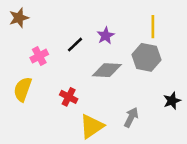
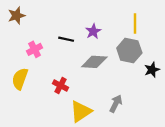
black line: (75, 45) -> (66, 39), turned 56
black star: (172, 101) -> (152, 70), moved

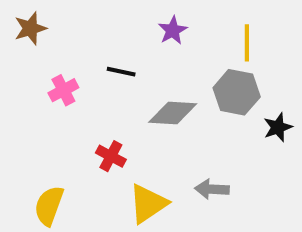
purple star: (93, 31) -> (173, 30), moved
yellow semicircle: (20, 79) -> (49, 206), moved
gray arrow: (116, 104) -> (212, 189), turned -114

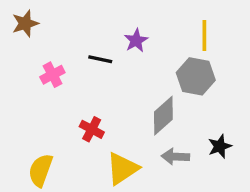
purple star: (173, 30) -> (136, 41), moved
gray diamond: (173, 113) -> (163, 116), moved, turned -45
black star: (278, 127) -> (220, 146), moved

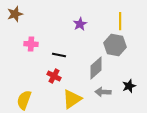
black line: (100, 59) -> (59, 55), moved
pink cross: (52, 75) -> (31, 44), turned 32

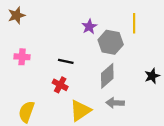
pink cross: (31, 44) -> (22, 57), moved
gray hexagon: (115, 45) -> (111, 42), moved
black star: (129, 86) -> (152, 76), moved

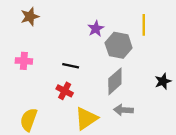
brown star: (16, 15) -> (30, 17), moved

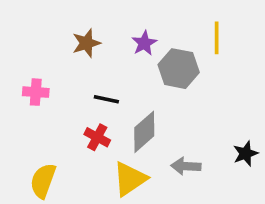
brown star: (30, 17) -> (86, 43), moved
gray diamond: (115, 81) -> (144, 132), moved
black star: (163, 81) -> (246, 154), moved

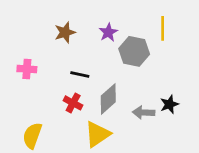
black star: (246, 154) -> (169, 104), moved
gray arrow: (186, 166) -> (144, 112), moved

